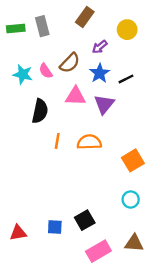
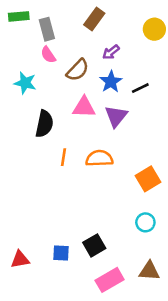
green rectangle: (16, 28) -> (19, 16), moved
yellow circle: (127, 30) -> (154, 29), moved
pink semicircle: (46, 71) -> (48, 55), moved

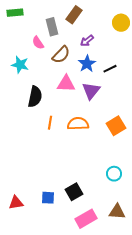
gray rectangle: (47, 29) -> (52, 27), moved
orange square: (148, 179) -> (116, 126), moved

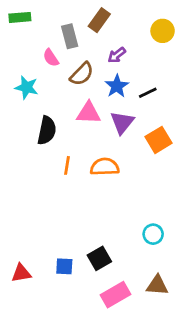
orange square: (116, 126) -> (158, 140), moved

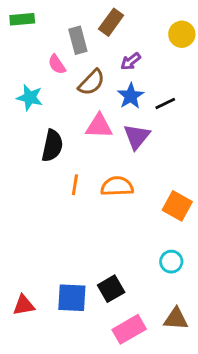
orange square: (158, 140) -> (177, 206), moved, turned -30
blue square: (64, 266) -> (72, 298), size x1.5

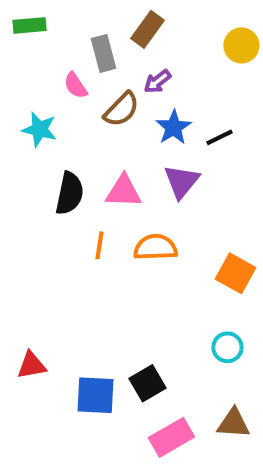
purple arrow: (131, 61) -> (157, 81), moved
pink triangle: (99, 126) -> (124, 191), moved
red triangle: (24, 305) -> (32, 365), moved

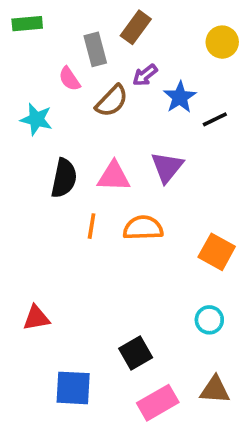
blue star: (173, 127) -> (180, 97), moved
black line: (219, 137) -> (215, 119), moved
red triangle: (32, 365) -> (36, 318), moved
blue square: (96, 395) -> (73, 388), moved

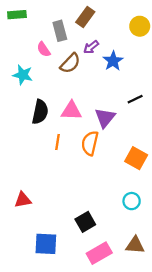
black line: (215, 119) -> (135, 99), moved
purple triangle: (167, 167) -> (105, 118), moved
orange semicircle: (143, 228) -> (90, 143), turned -75

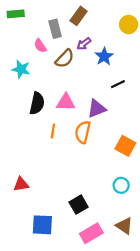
black line: (135, 99) -> (118, 84), moved
purple triangle: (105, 118) -> (97, 109), turned 30
brown triangle: (135, 245) -> (124, 226), turned 30

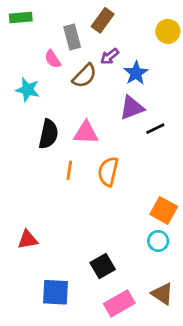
black line: (118, 84) -> (155, 129), moved
purple triangle: (97, 109) -> (132, 108), moved
orange square: (125, 146) -> (164, 210), moved

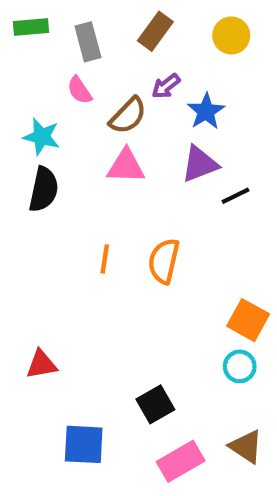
yellow circle: (168, 31) -> (231, 35), moved
gray rectangle: (72, 37) -> (88, 42), moved
pink triangle: (86, 133) -> (126, 166), moved
black semicircle: (48, 134) -> (44, 189), moved

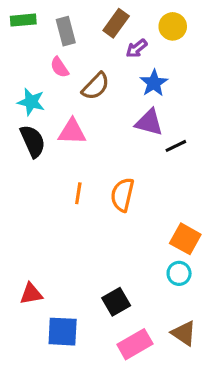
purple arrow: (166, 86) -> (137, 48), moved
purple triangle: (200, 164) -> (149, 122), turned 36
pink triangle: (126, 166) -> (72, 132), moved
black semicircle: (44, 189) -> (33, 141), turned -36
red triangle: (42, 364) -> (31, 294), moved

